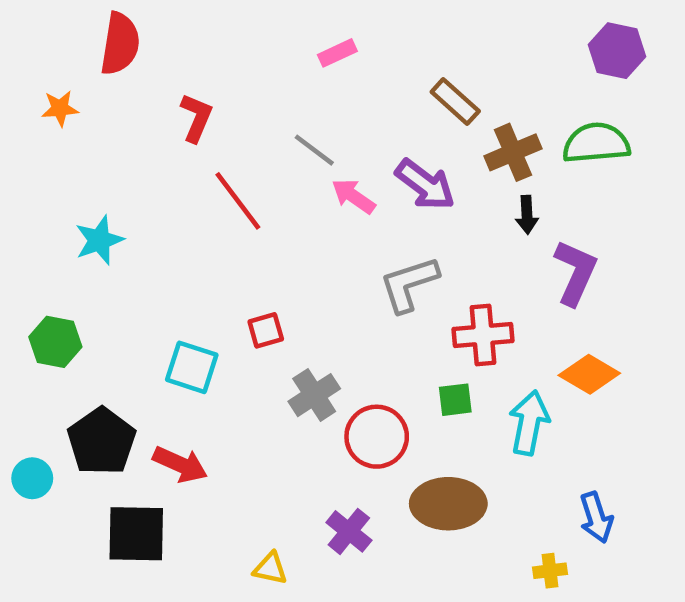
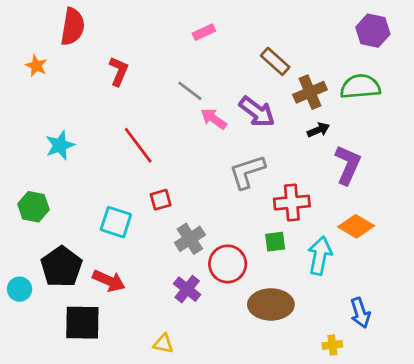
orange star: (60, 108) -> (36, 66), turned 30
red line: (238, 201) -> (138, 145), moved
black arrow: (527, 215) -> (318, 130), turned -110
purple cross: (349, 531) -> (187, 289), moved

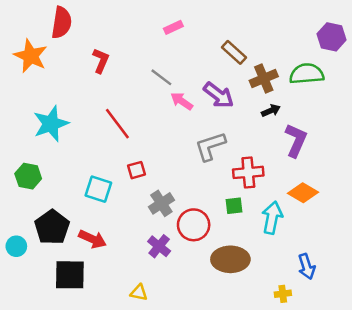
purple hexagon: (373, 31) -> (332, 37), moved
orange star: (36, 66) -> (31, 56), size x1.8
cyan star: (60, 145) -> (51, 124), size x1.4

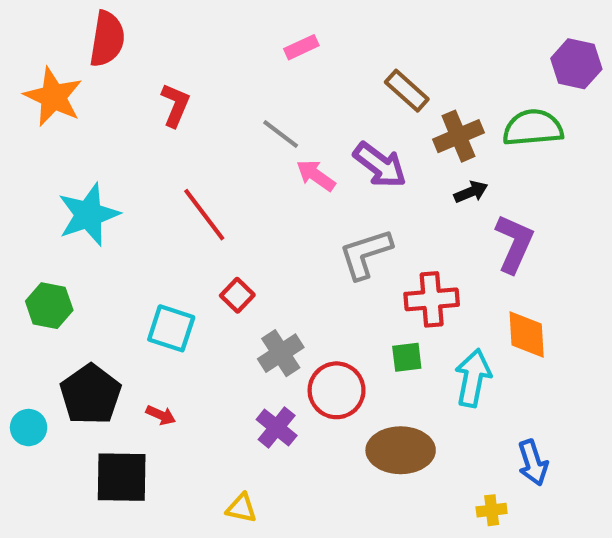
red square: (136, 170) -> (237, 295), turned -30
orange diamond: (303, 193) -> (527, 335), turned 56
red arrow: (92, 239) -> (161, 415), size x0.6

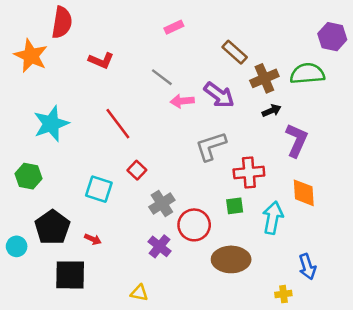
red L-shape: (175, 105) -> (101, 61), turned 90
pink arrow: (316, 175) -> (182, 101), turned -40

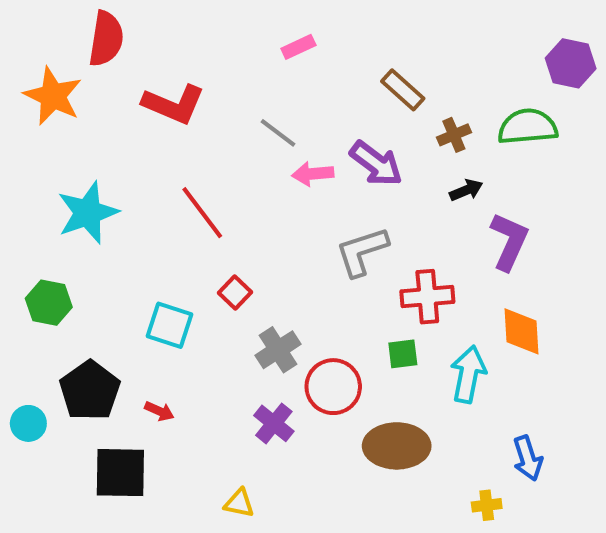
red L-shape: (101, 61) -> (174, 104), size x1.4
brown cross: (264, 78) -> (454, 135), size x0.7

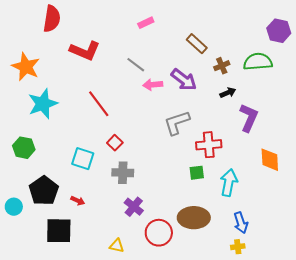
orange star: (53, 96) -> (26, 67), moved
orange diamond: (521, 331) -> (270, 160), moved
gray cross: (278, 350) -> (123, 173), moved, turned 35
red circle: (333, 387) -> (159, 233), moved
blue arrow: (528, 458) -> (241, 223), moved

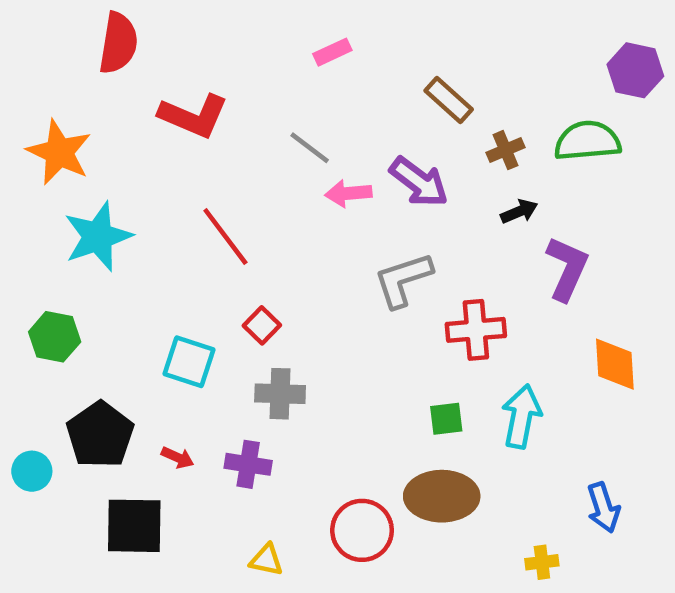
green square: (197, 173) -> (446, 419), moved
purple cross: (134, 207) -> (248, 464), moved, turned -30
blue arrow: (241, 223) -> (603, 508), moved

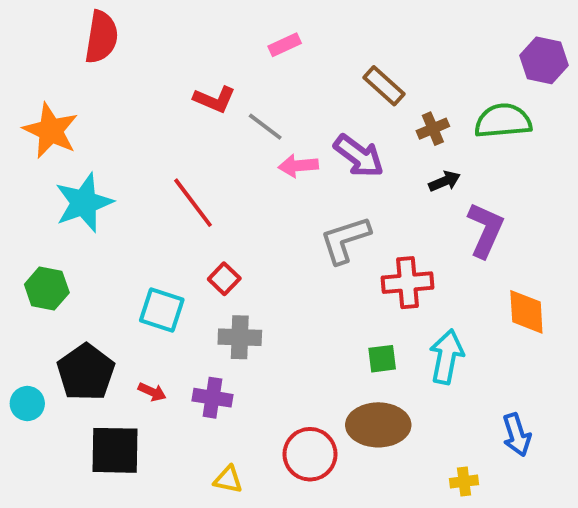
red L-shape: (193, 116) -> (214, 99), moved, size x0.7

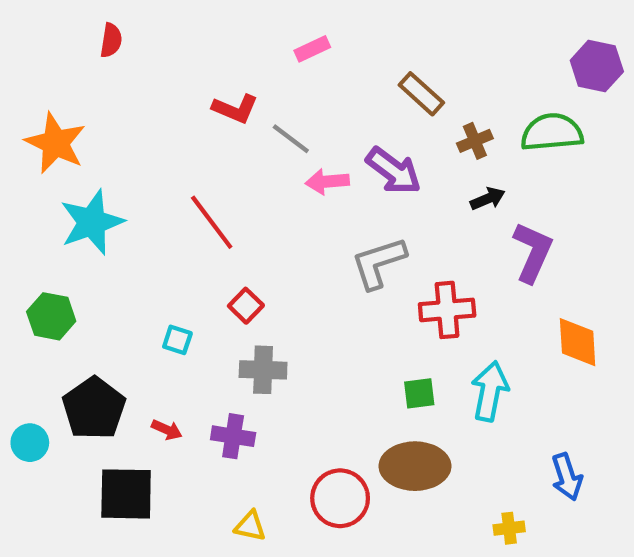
red semicircle: (101, 37) -> (111, 40), size x0.6
cyan square: (162, 310) -> (177, 340), size x0.6

